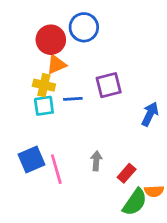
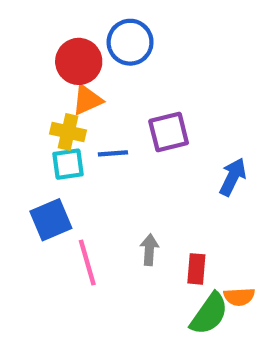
blue square: (32, 159) -> (51, 220), moved
red rectangle: (127, 173) -> (196, 269), turned -36

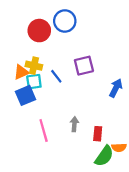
orange triangle: (87, 100) -> (21, 72), moved
blue line: (113, 153) -> (56, 76), turned 56
blue square: (51, 220) -> (25, 95), moved

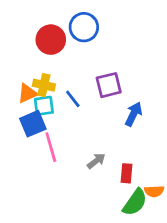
blue arrow: (116, 88) -> (133, 114), moved
gray arrow: (74, 124) -> (96, 161), turned 48
pink line: (44, 130) -> (51, 147), moved

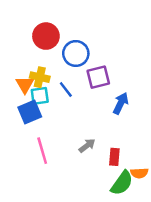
blue circle: (84, 27) -> (76, 53), moved
orange triangle: (27, 93) -> (25, 85), turned -36
pink line: (51, 147) -> (42, 151), moved

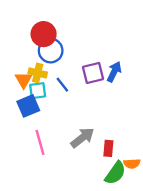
blue circle: (76, 53) -> (51, 51), moved
blue arrow: (121, 103) -> (114, 72), moved
gray arrow: (87, 146) -> (82, 138), size x1.5

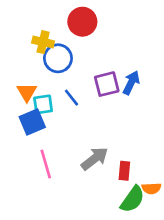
red circle: (44, 34) -> (82, 22), moved
yellow cross: (38, 73) -> (43, 42), moved

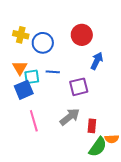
red circle: (82, 22) -> (82, 35), moved
yellow cross: (43, 42) -> (21, 35), moved
purple square: (107, 84) -> (79, 87), moved
blue line: (72, 98) -> (53, 72), turned -48

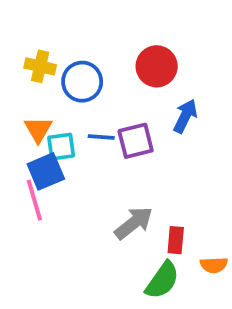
purple square: (79, 87) -> (136, 141), moved
pink line: (34, 121) -> (34, 200), moved
green semicircle: (98, 147) -> (162, 280), moved

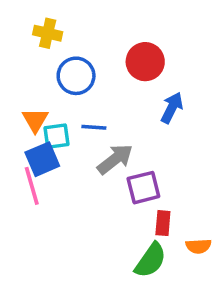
yellow cross: (40, 66) -> (48, 33), moved
purple square: (136, 141) -> (143, 188), moved
gray arrow: (134, 223) -> (115, 159), moved

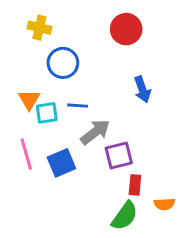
red circle: (145, 62) -> (126, 29), moved
blue arrow: (172, 108) -> (142, 89), turned 135
blue square: (42, 159) -> (61, 163), moved

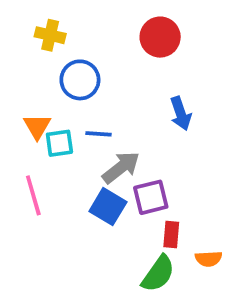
blue square: (61, 163) -> (108, 207), moved, turned -36

